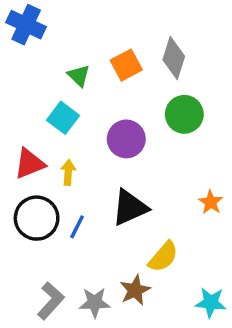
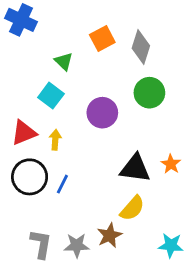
orange square: (126, 65) -> (102, 38), moved
black triangle: (130, 208) -> (135, 168), moved, turned 32
gray L-shape: (51, 301) -> (41, 244), turned -32

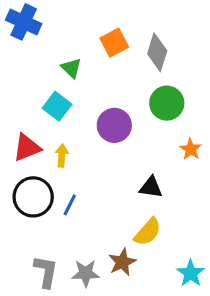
orange star: (171, 164) -> (191, 149), moved
black triangle: (135, 168) -> (151, 187), size x0.7
cyan star: (171, 245) -> (191, 273), turned 30

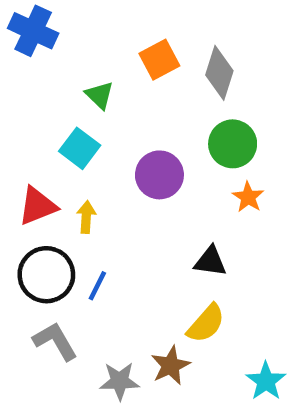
orange star: (191, 149) -> (248, 197), moved
gray L-shape: (46, 272) -> (55, 341), moved, turned -40

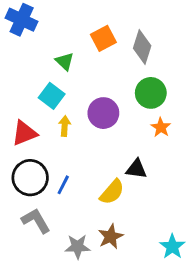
yellow arrow: (86, 217) -> (65, 126), moved
yellow semicircle: (206, 323) -> (112, 192), moved

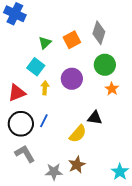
orange square: (103, 38) -> (72, 40), moved
green triangle: (65, 61) -> (45, 43), turned 32
blue line: (63, 185) -> (44, 121), moved

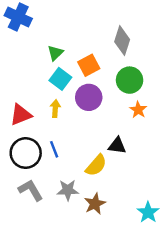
orange square: (72, 40) -> (89, 65), moved
cyan square: (36, 67) -> (60, 79), moved
blue line: (44, 121) -> (54, 149), turned -48
gray star: (54, 172) -> (68, 190), moved

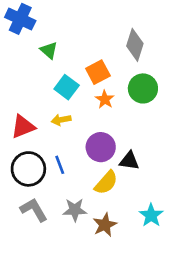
green triangle: (55, 53) -> (49, 50), moved, turned -35
purple circle: (89, 97) -> (101, 147), moved
yellow arrow: (55, 109) -> (61, 120), turned -105
orange star: (138, 110) -> (105, 99), moved
cyan star: (148, 212) -> (151, 215), moved

